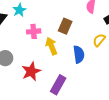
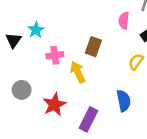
blue semicircle: (79, 54) -> (124, 101), moved

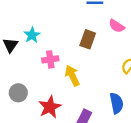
pink semicircle: (124, 21) -> (117, 26), turned -63
brown rectangle: (93, 47) -> (88, 39), moved

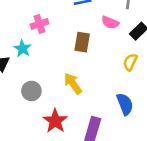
pink cross: (50, 59) -> (39, 24), moved
gray circle: (18, 93) -> (31, 91), moved

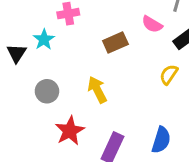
brown rectangle: (82, 42) -> (115, 43), turned 48
blue semicircle: (125, 104) -> (161, 140), moved, turned 30

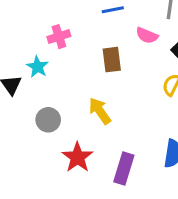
brown rectangle: (115, 43) -> (112, 60), turned -65

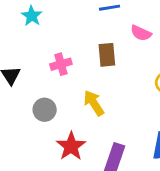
pink cross: (59, 37) -> (61, 64), moved
cyan star: (38, 67) -> (32, 16), moved

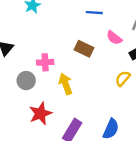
brown rectangle: (107, 55) -> (84, 49), turned -72
pink cross: (61, 64) -> (45, 62), moved

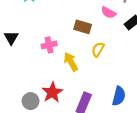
yellow semicircle: (123, 78) -> (98, 49), moved
gray circle: (26, 81) -> (31, 101), moved

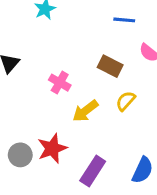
pink cross: (49, 45) -> (60, 83), turned 32
yellow arrow: (71, 62) -> (85, 111), turned -108

